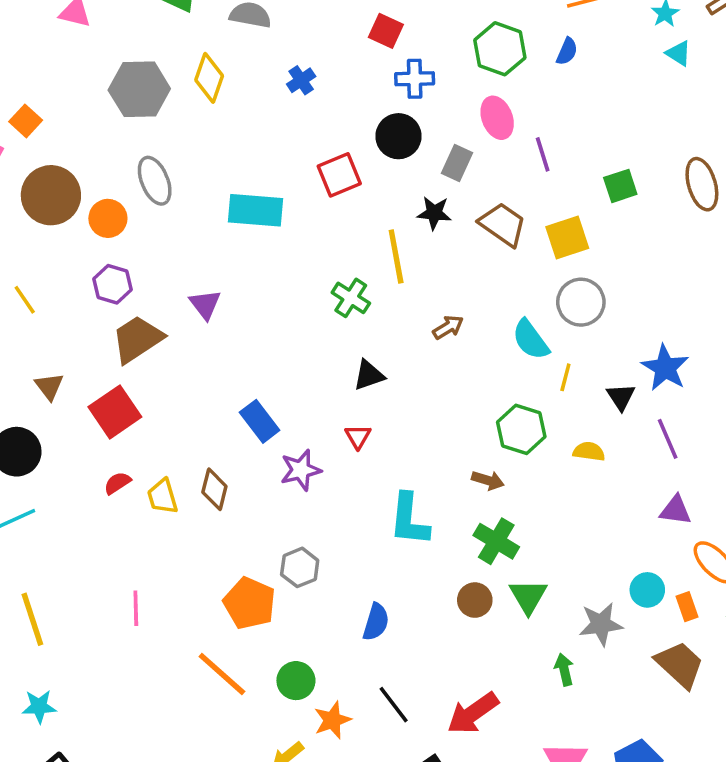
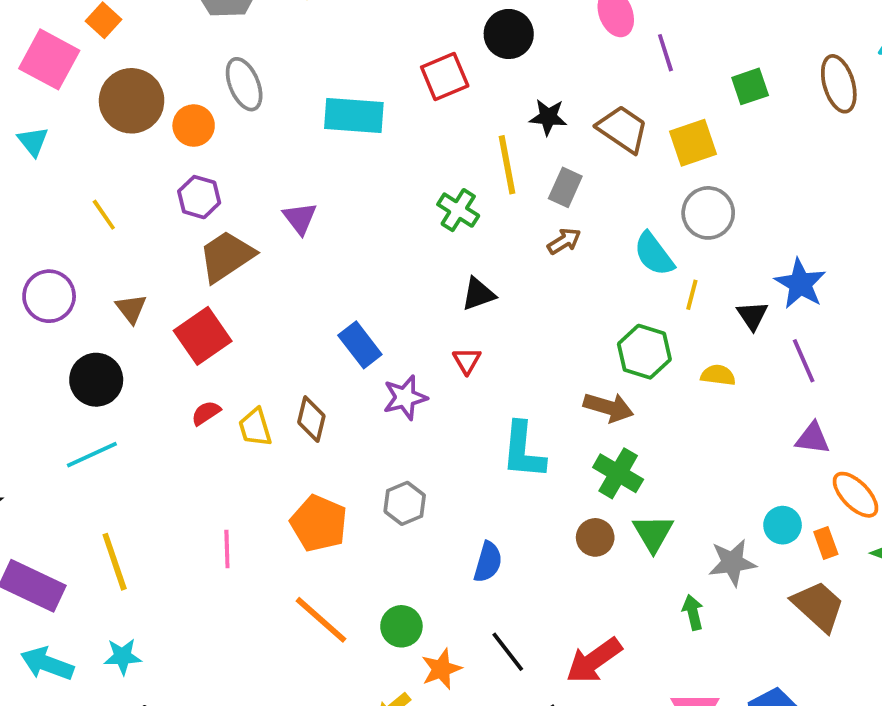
gray rectangle: (457, 163) -> (565, 187), moved
brown arrow: (488, 480) -> (608, 407), size x1.4
orange pentagon: (250, 603) -> (319, 523), moved

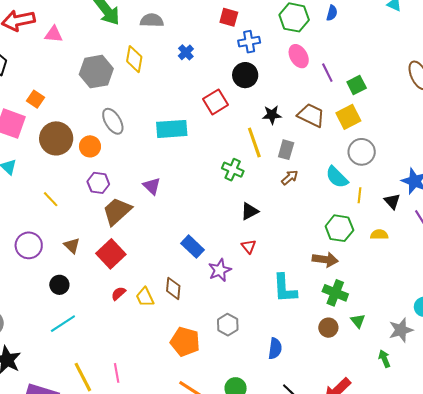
green square: (750, 86) -> (357, 85), moved
black circle: (96, 380) -> (59, 285), size x0.7
green triangle: (653, 533) -> (358, 321), size x0.7
pink line: (227, 549) -> (117, 373), moved

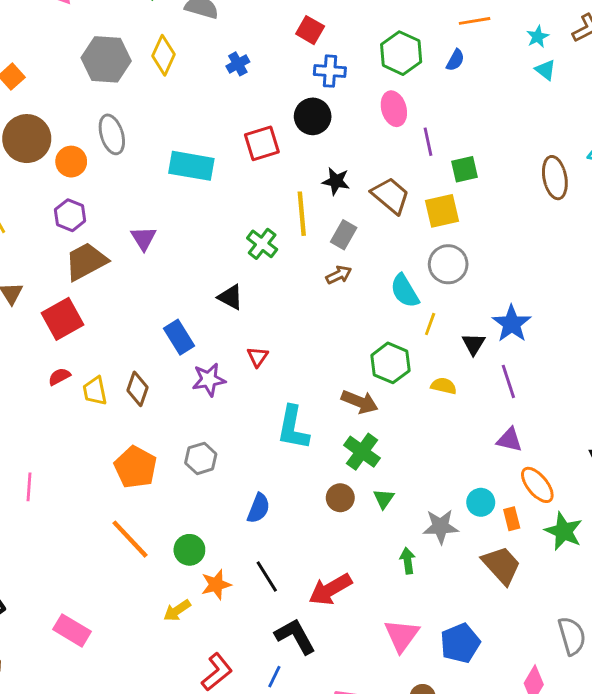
black triangle: (250, 211) -> (230, 297), moved, turned 42

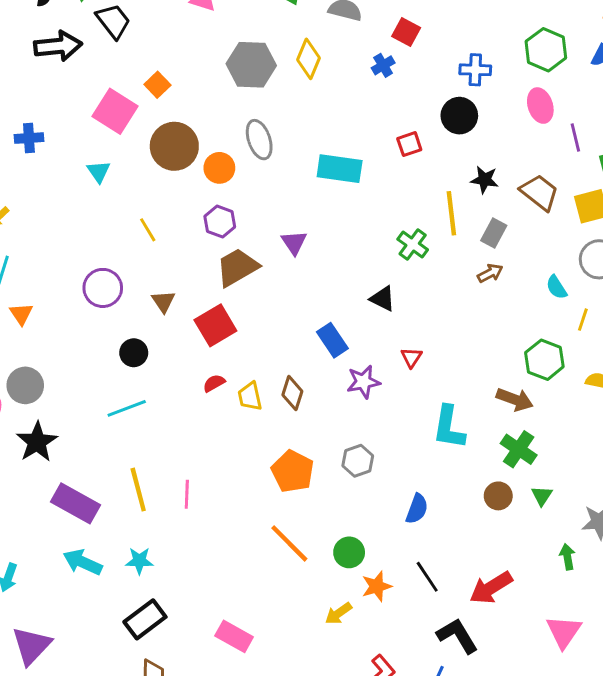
red square: (310, 30) -> (406, 32), moved
red square: (262, 143) -> (409, 144), size x0.7
cyan semicircle: (405, 291) -> (556, 287), size x0.7

